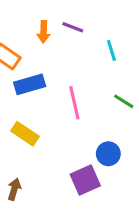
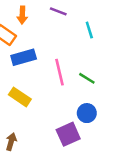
orange arrow: (44, 32) -> (22, 15), moved
green line: (124, 101) -> (87, 78), moved

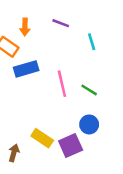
yellow rectangle: (20, 97) -> (42, 138), moved

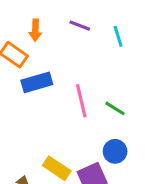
cyan line: (92, 42) -> (118, 36), moved

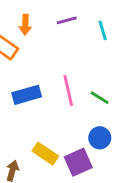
purple line: (80, 26) -> (67, 20), turned -36
blue rectangle: (37, 82) -> (27, 95), moved

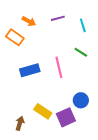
orange arrow: (25, 25) -> (29, 21), turned -64
green line: (100, 98) -> (81, 52), moved

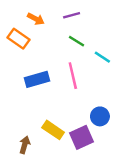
cyan line: (83, 25) -> (102, 57), moved, turned -40
green line: (81, 52) -> (77, 41), moved

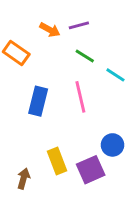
orange arrow: (36, 19) -> (50, 30), moved
blue rectangle: (37, 79) -> (38, 101), turned -60
yellow rectangle: (53, 130) -> (57, 161), turned 35

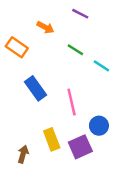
purple line: (79, 25) -> (80, 14), moved, turned 42
pink line: (80, 97) -> (72, 102), moved
blue rectangle: (38, 101) -> (35, 88), turned -50

